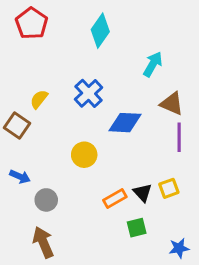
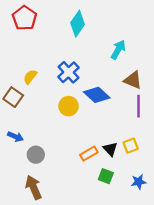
blue diamond: (125, 123) -> (97, 95), turned 40
yellow circle: (84, 155) -> (69, 106), moved
green square: (137, 228) -> (106, 176), turned 35
blue star: (179, 248) -> (139, 182), moved

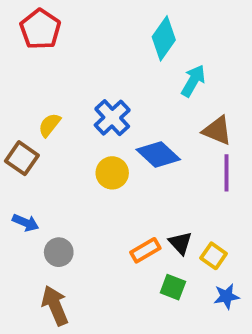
cyan diamond: (78, 24) -> (164, 38), moved
yellow square: (131, 146) -> (214, 256), moved, turned -35

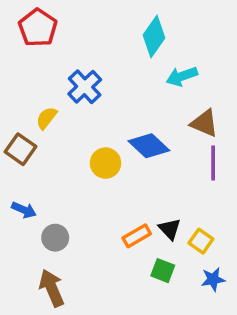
cyan arrow: (193, 81) -> (182, 76), turned -140
blue cross: (112, 118) -> (85, 87), moved

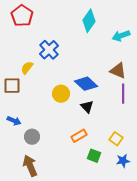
cyan arrow: (182, 76) -> (121, 36), moved
brown square: (20, 149) -> (12, 86), turned -36
black triangle: (170, 229) -> (87, 107), moved

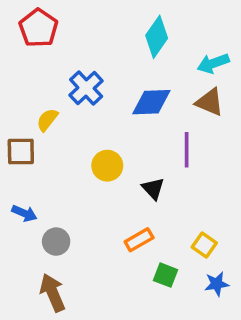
brown triangle: (118, 71) -> (210, 102), moved
blue diamond: (86, 84) -> (151, 102), moved, turned -45
purple line: (123, 94) -> (187, 150), moved

